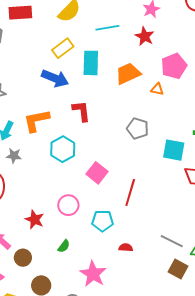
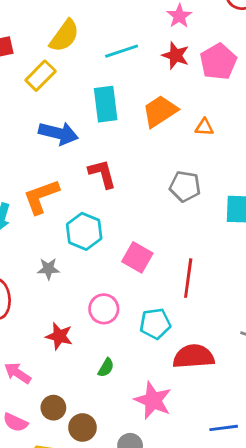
yellow rectangle: (63, 48) -> (41, 76), moved
pink pentagon: (174, 66) -> (218, 62), moved
gray star: (14, 156) -> (48, 269), moved
red semicircle: (126, 248) -> (194, 356), size x2.0
brown circle: (23, 258) -> (53, 408), moved

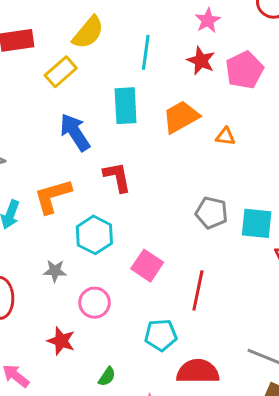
cyan line: (122, 51) -> (146, 52), turned -68
blue arrow: (58, 133) -> (75, 132), turned -141
gray pentagon: (185, 186) -> (212, 213), moved
pink circle: (104, 309) -> (95, 303), moved

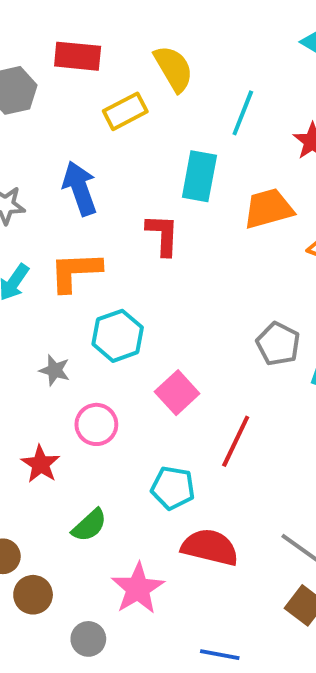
yellow semicircle: (88, 32) -> (174, 69), turned -84
blue arrow: (75, 132) -> (80, 188), moved
red L-shape: (117, 177) -> (163, 235), moved
green semicircle: (107, 377) -> (89, 525), size x1.4

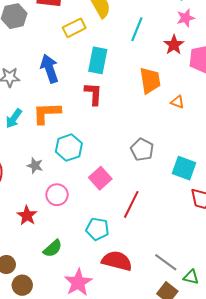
cyan rectangle: (199, 176) -> (98, 60), moved
orange trapezoid: (268, 209) -> (150, 80), turned 96
gray pentagon: (278, 344) -> (142, 150), moved

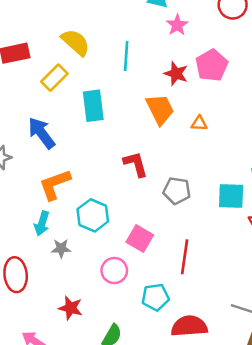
red star: (174, 45) -> (176, 74), moved
red L-shape: (93, 94) -> (136, 164), moved
cyan arrow: (14, 118) -> (42, 223), moved
pink circle: (57, 195) -> (114, 271), moved

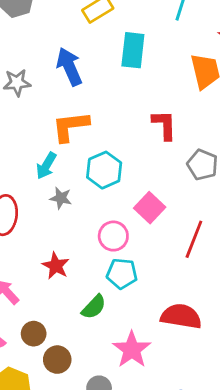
cyan pentagon: (155, 297) -> (122, 274), moved

